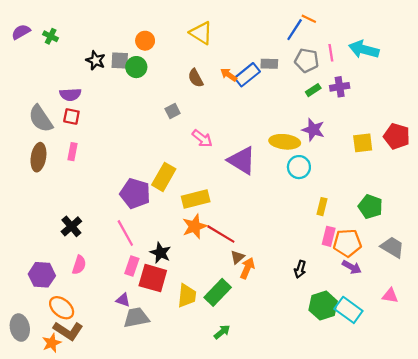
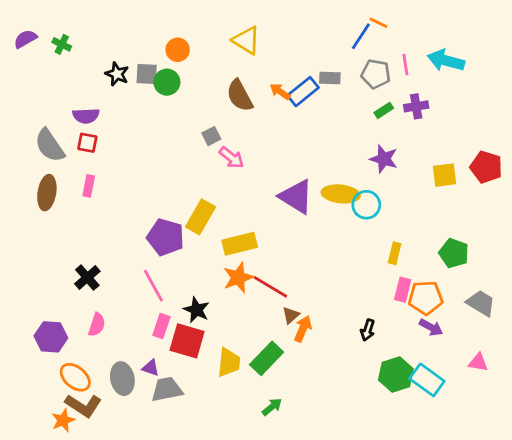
brown semicircle: (196, 78) -> (240, 96), size x1.4
pink arrow: (202, 138) -> (232, 158), moved
yellow ellipse: (285, 142) -> (341, 194), moved
gray ellipse: (20, 328) -> (122, 379), moved

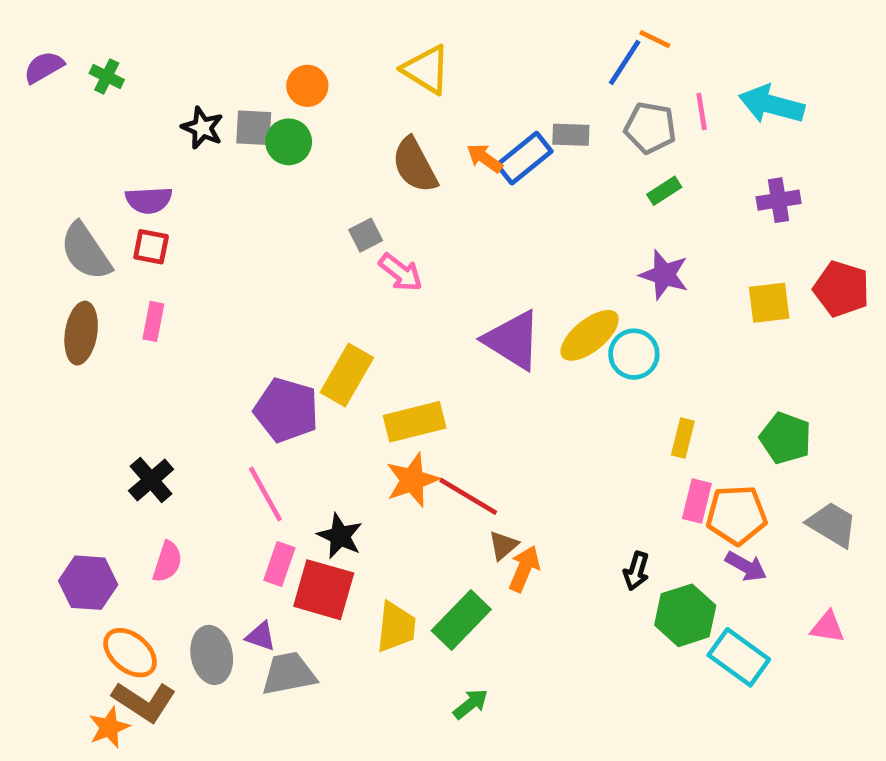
purple cross: (416, 106) -> (779, 200), moved
yellow ellipse: (341, 194) -> (590, 335), turned -45
green hexagon: (396, 375) -> (685, 615), moved

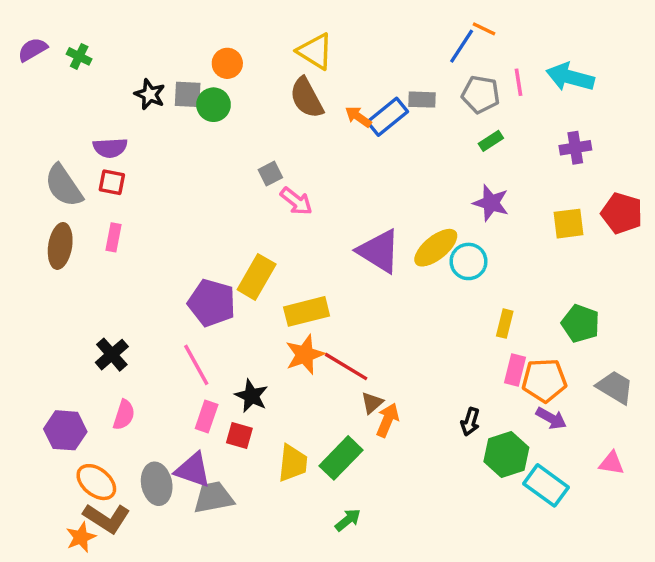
brown semicircle: (415, 165) -> (307, 98), moved
red square: (324, 590) -> (239, 436), size x0.6
purple triangle: (261, 636) -> (193, 470), size x1.6

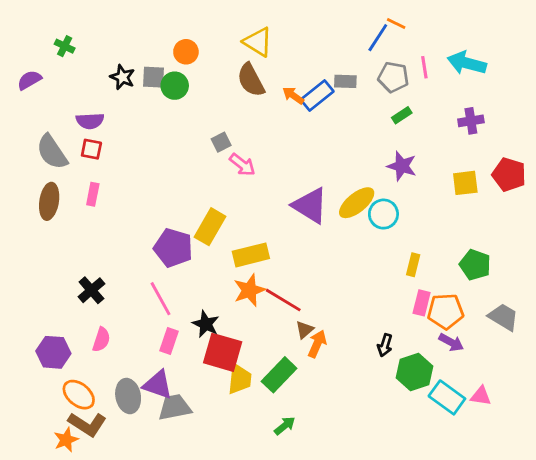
purple semicircle: (33, 50) -> (29, 80), moved
red square: (239, 436) -> (223, 352), moved, size x1.8
pink triangle: (612, 463) -> (481, 396), moved

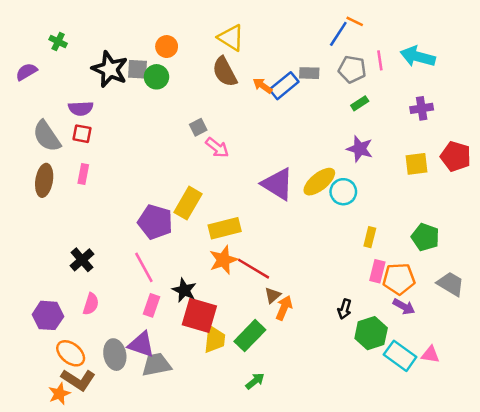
black star: (122, 77) -> (110, 69), size x1.6

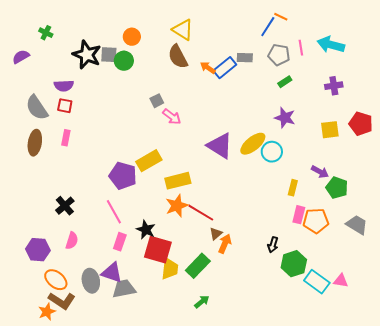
yellow rectangle: (188, 203) -> (149, 161), turned 30
purple arrow: (404, 307) -> (320, 172), moved

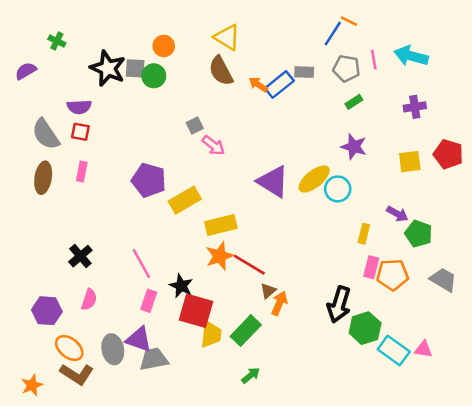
purple pentagon: (123, 176) -> (149, 180), moved
black arrow: (273, 245) -> (339, 305), size x1.8
orange star: (47, 312) -> (32, 385), moved

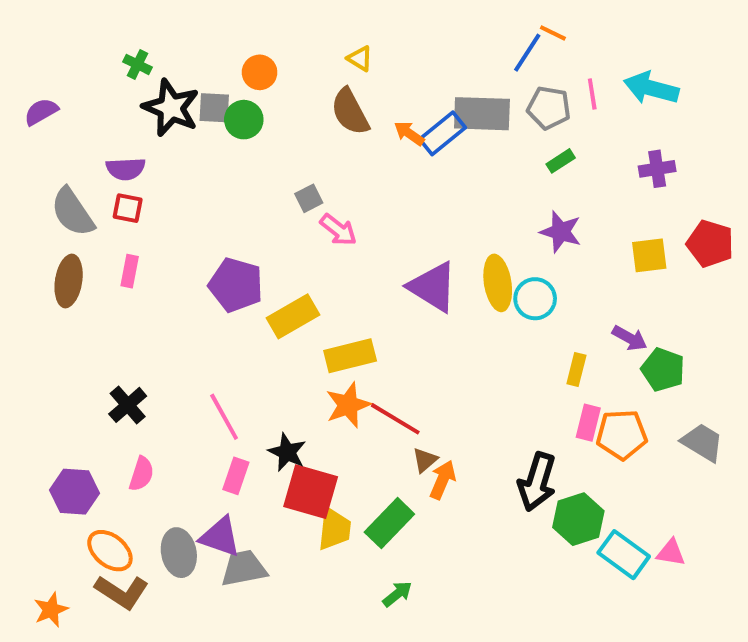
yellow triangle: (227, 37) -> (360, 59), size x0.6
green cross: (57, 41) -> (137, 64), moved
gray rectangle: (304, 72) -> (482, 114), size x1.8
yellow ellipse: (314, 179) -> (498, 283), turned -60

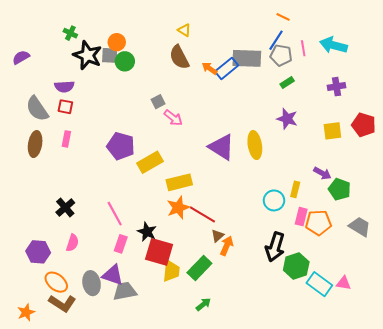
blue line: (527, 53) -> (276, 40), moved
orange circle: (260, 72) -> (117, 42), moved
cyan circle: (535, 299) -> (274, 200), moved

